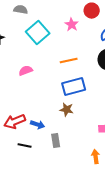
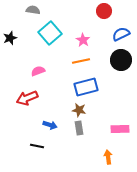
pink star: (72, 25) -> (83, 40), moved
red arrow: (15, 122) -> (27, 98), moved
gray rectangle: (56, 141) -> (79, 128), moved

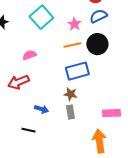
blue semicircle: (121, 34) -> (98, 16), moved
black circle: (121, 60) -> (97, 44), moved
orange arrow: (108, 157) -> (99, 141), size x1.6

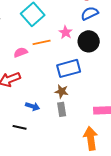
pink star: (74, 24) -> (66, 32), moved
orange line: (72, 45) -> (42, 42), moved

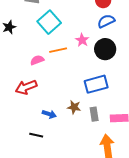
blue rectangle: (69, 68) -> (96, 84), moved
brown star: (62, 91) -> (74, 107), moved
gray rectangle: (62, 109) -> (94, 114), moved

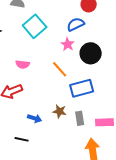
blue semicircle: (106, 21) -> (76, 24), moved
orange line: (58, 50) -> (60, 69), moved, turned 60
pink semicircle: (37, 60) -> (23, 64), turned -152

